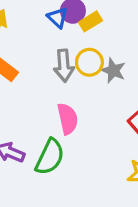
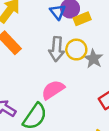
pink semicircle: (68, 119) -> (53, 90), turned -120

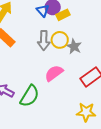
pink semicircle: (53, 90) -> (54, 73), moved

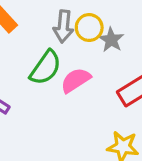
green semicircle: (30, 96) -> (46, 68), moved

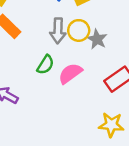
green semicircle: (46, 68) -> (45, 65), size x0.7

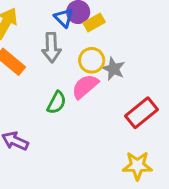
gray arrow: (58, 31) -> (51, 48), moved
pink semicircle: (70, 73) -> (85, 86), moved

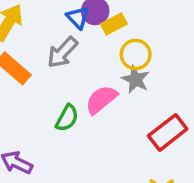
gray arrow: (51, 48) -> (62, 52), turned 44
yellow circle: (92, 60) -> (136, 54), moved

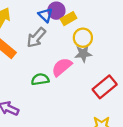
gray star: (136, 79) -> (83, 54), turned -30
green semicircle: (67, 118) -> (40, 79), turned -126

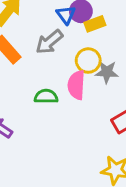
yellow circle: (83, 38) -> (88, 61), moved
pink semicircle: (62, 67) -> (76, 85), turned -55

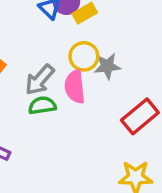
gray arrow: (49, 42) -> (40, 80), moved

